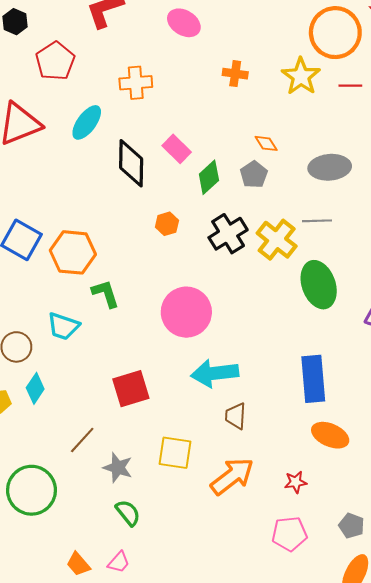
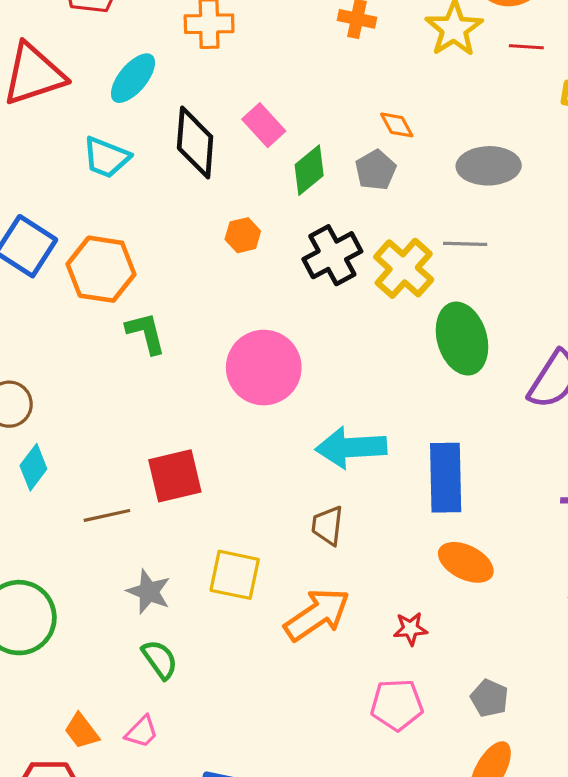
cyan trapezoid: (63, 326) -> (106, 157), moved
cyan arrow: (215, 373) -> (351, 447), moved
brown line: (82, 440) -> (107, 515), moved, turned 32

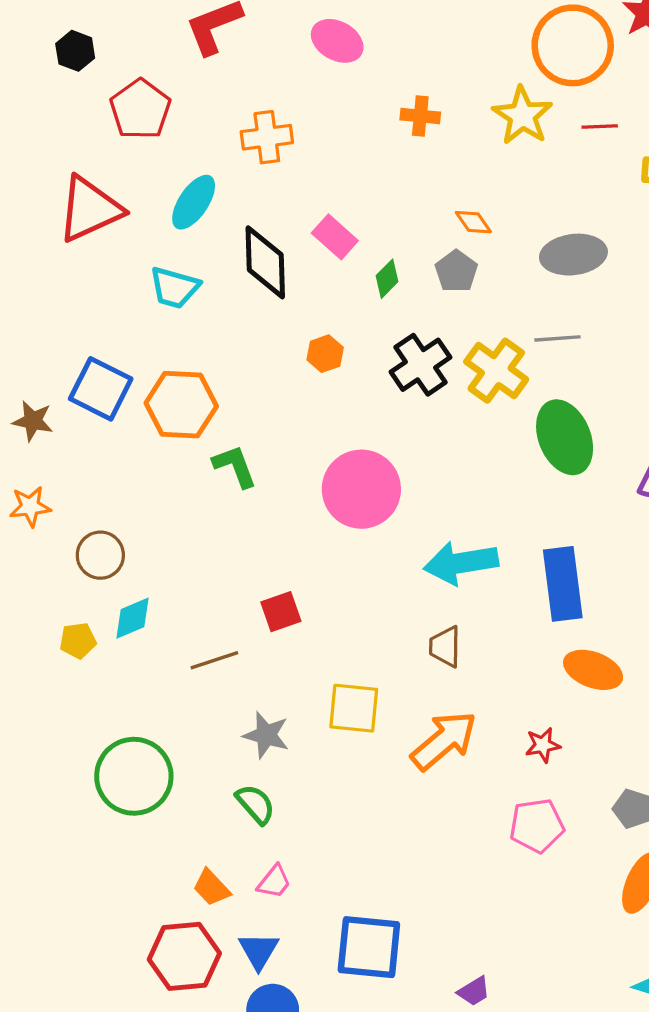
green diamond: (309, 170) -> (387, 279), size x0.7
cyan diamond: (33, 467) -> (133, 618), turned 36
red square: (175, 476) -> (281, 612), size x0.7
green semicircle: (160, 659) -> (255, 804), moved

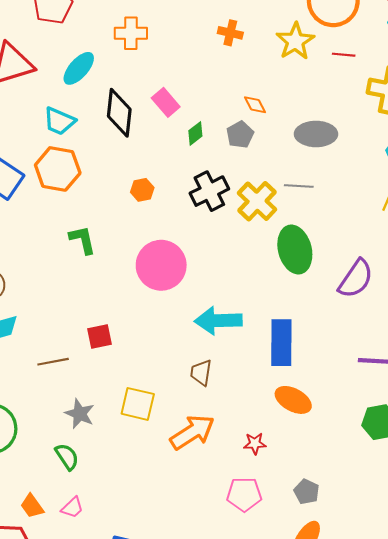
orange hexagon: (325, 354) -> (142, 190), moved
orange hexagon: (181, 405) -> (58, 169), moved

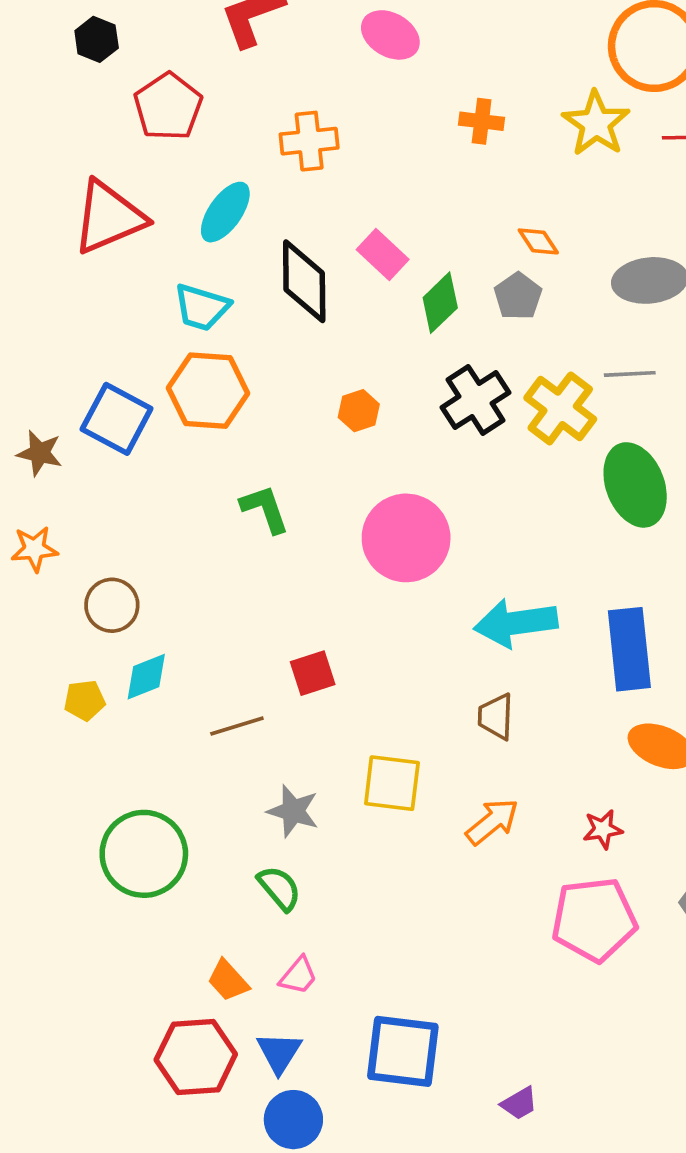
green diamond: (195, 133) -> (440, 303), size x1.4
orange arrow: (192, 432) -> (492, 822), size x0.7
pink pentagon: (244, 494) -> (594, 919), size x1.4

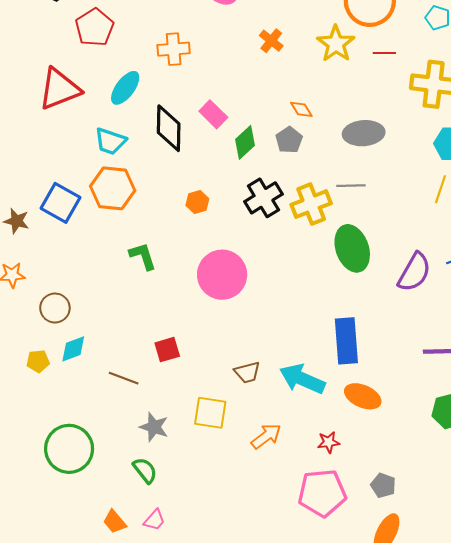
orange cross: (482, 121) -> (271, 41), turned 30
yellow cross: (560, 408) -> (311, 204), turned 30
cyan arrow: (516, 623) -> (302, 379), moved, turned 30
brown trapezoid: (496, 717) -> (247, 372), moved, turned -108
brown line: (237, 726) -> (124, 378), turned 36

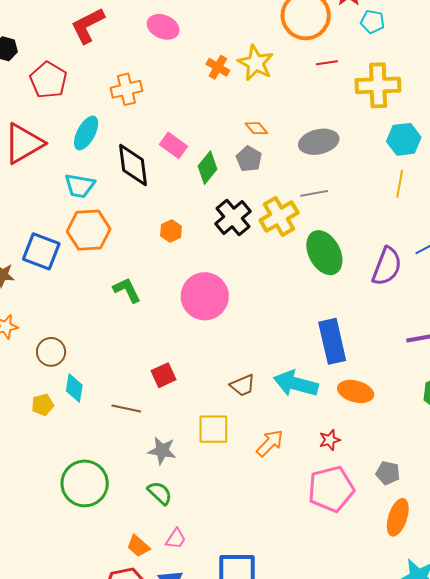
yellow star: (336, 44) -> (256, 63), moved
cyan diamond: (73, 349) -> (74, 388), turned -52

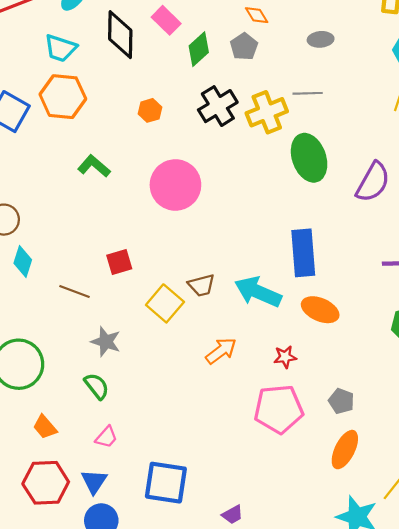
gray ellipse: (319, 142) -> (321, 39), size x0.6
green L-shape: (127, 290) -> (94, 166), turned -32
yellow square: (213, 429) -> (165, 303), moved, turned 32
orange trapezoid: (138, 546) -> (45, 427), moved

